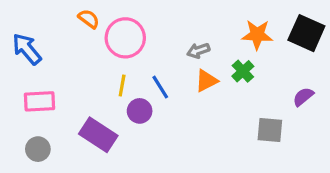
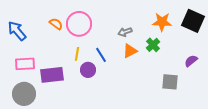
orange semicircle: (89, 19) -> (56, 24), moved
purple rectangle: (98, 135) -> (52, 75), moved, turned -40
gray circle: (38, 149) -> (24, 94), size x1.5

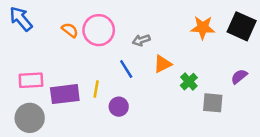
blue arrow: (17, 31) -> (21, 19), moved
gray arrow: (125, 32) -> (141, 40), moved
green cross: (153, 45) -> (189, 82), moved
yellow line: (77, 54) -> (96, 89), moved
purple circle: (88, 70) -> (119, 107), moved

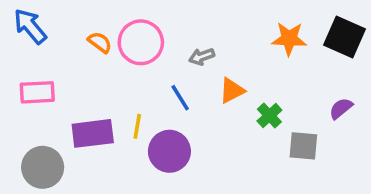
pink rectangle: (31, 80) -> (37, 92), moved
purple circle: (119, 107) -> (169, 151), size x1.5

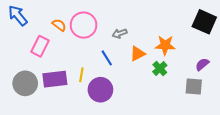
orange star: (289, 39) -> (165, 45), moved
pink rectangle: (37, 92) -> (40, 46), moved, turned -60
gray square: (303, 146) -> (194, 87), moved
gray circle: (43, 167) -> (25, 83), moved

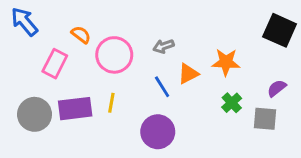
pink circle: (83, 25) -> (114, 55), moved
blue line: (107, 58) -> (162, 87), moved
green cross: (160, 69) -> (232, 103), moved
purple circle: (100, 90) -> (158, 132), moved

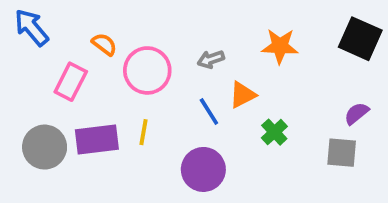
orange star: (226, 62) -> (280, 46), moved
green cross: (232, 103) -> (274, 132), moved

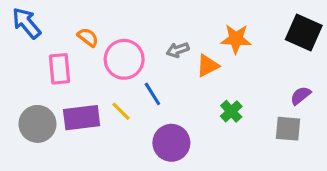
pink rectangle: (71, 82) -> (60, 69), turned -32
orange triangle: (243, 95) -> (208, 66), moved
blue line: (209, 112) -> (152, 94), moved
yellow line: (144, 132) -> (121, 111), turned -55

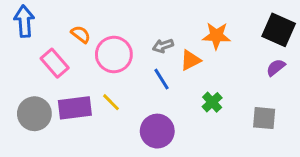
blue arrow: (26, 23) -> (24, 21), turned 36
pink rectangle: (60, 69) -> (55, 63), turned -36
blue line: (152, 94) -> (162, 79), moved
purple semicircle: (301, 96) -> (276, 67), moved

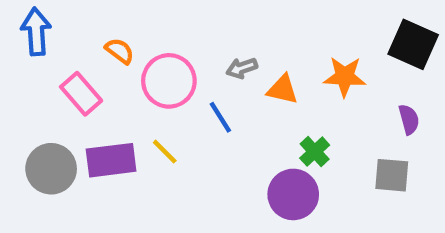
orange star: (216, 36) -> (345, 77), moved
orange triangle: (190, 60) -> (282, 89), turned 40
purple semicircle: (276, 67) -> (409, 119), moved, turned 114
blue line: (162, 79) -> (220, 117), moved
purple circle: (157, 131) -> (293, 194), moved

